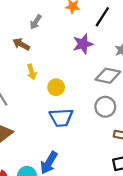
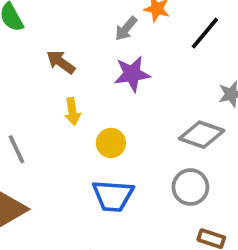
gray arrow: (36, 22) -> (126, 29), moved
purple star: (83, 44) -> (132, 74), moved

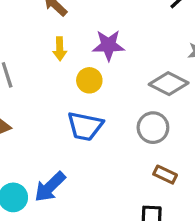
purple star: (132, 74) -> (109, 45), moved

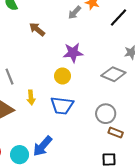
yellow arrow: (60, 49) -> (31, 97), moved
gray circle: (153, 128) -> (106, 114), moved

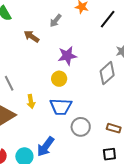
gray arrow: (75, 13) -> (56, 21), moved
gray diamond: (113, 74) -> (107, 73), turned -60
gray circle: (106, 114) -> (81, 127), moved

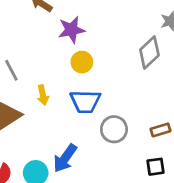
purple star: (67, 56) -> (71, 30), moved
brown rectangle: (114, 128) -> (161, 130), turned -32

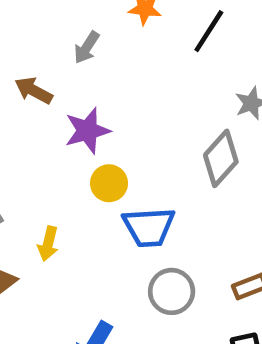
yellow arrow: (43, 95) -> (48, 244), turned 30
blue trapezoid: (85, 101) -> (149, 227), moved

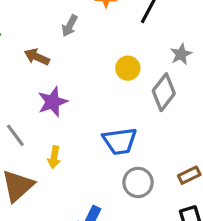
purple star: (87, 131) -> (53, 102), moved
yellow circle: (109, 183) -> (128, 68), moved

